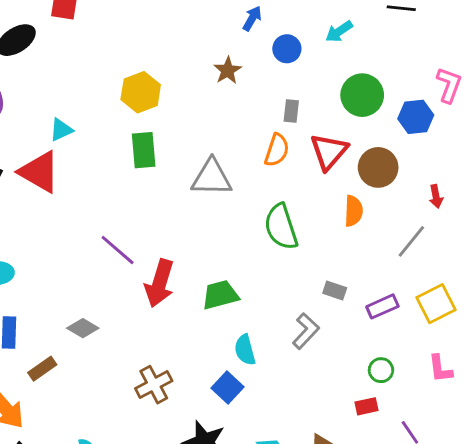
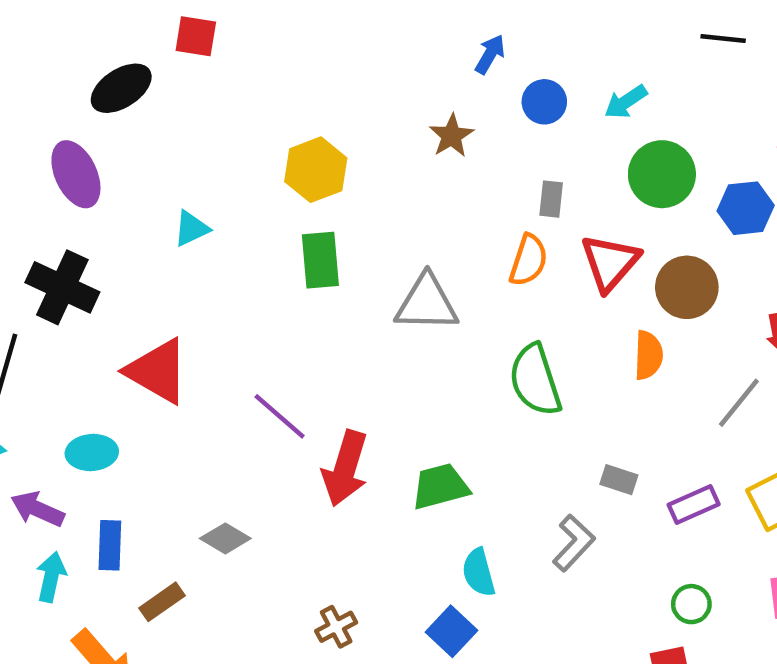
cyan arrow: (339, 31) -> (626, 102), moved
red triangle: (39, 172) -> (157, 371), moved
brown cross: (154, 385) -> (336, 627), size x0.7

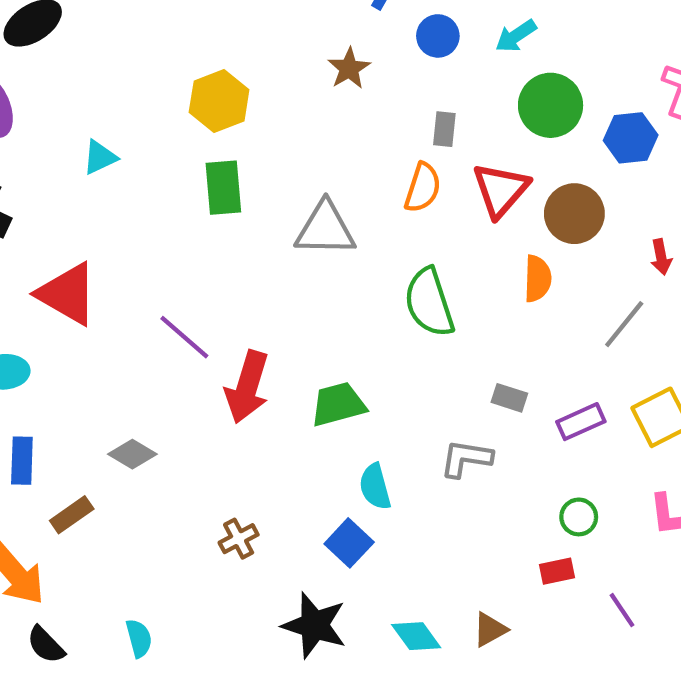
gray L-shape: (574, 543) -> (466, 458), turned -124

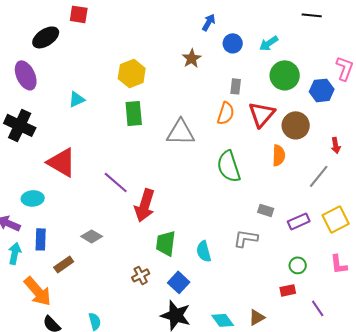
green trapezoid: (338, 404) -> (166, 243), moved, turned -68
blue square: (349, 543) -> (179, 282), moved

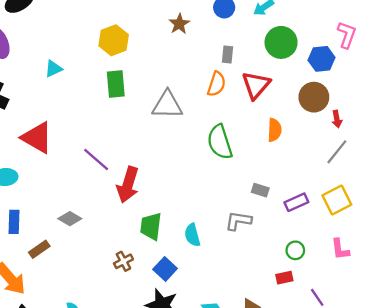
brown circle: (296, 125) -> (314, 97), moved
gray line: (319, 176) -> (337, 152), moved

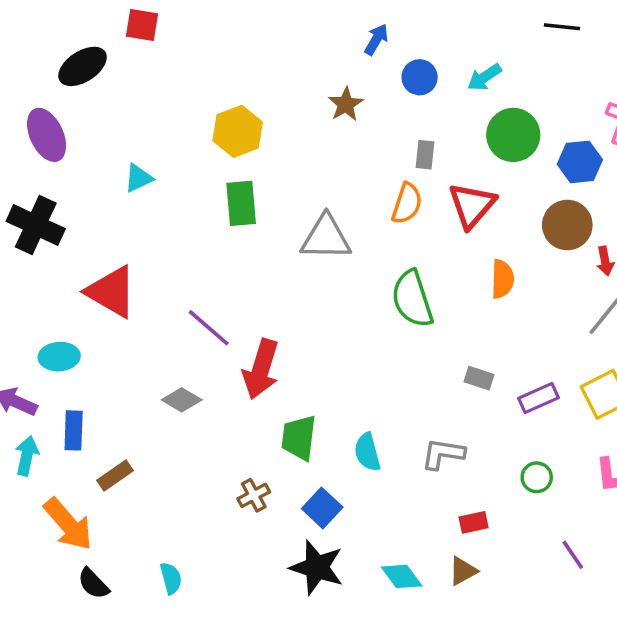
gray diamond: (70, 219) -> (182, 400), moved
gray L-shape: (238, 221) -> (443, 454), moved
red rectangle: (284, 278) -> (474, 522), moved

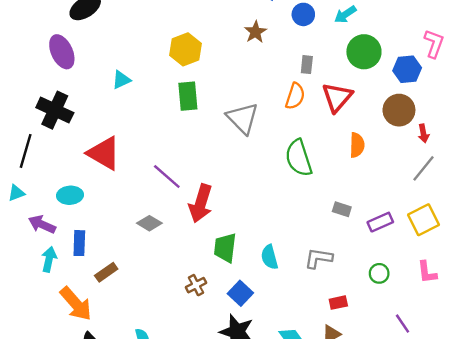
gray triangle: (326, 238) -> (243, 118), turned 44

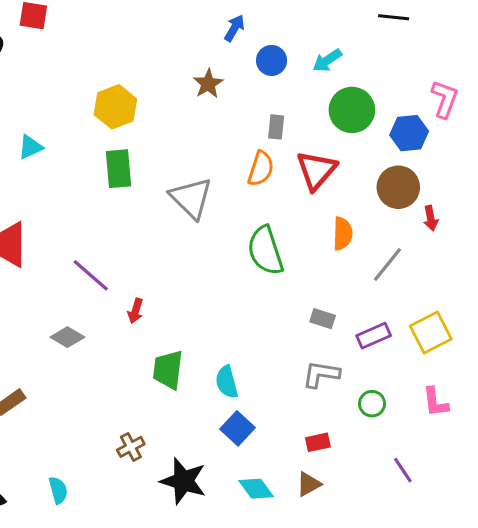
gray line: (423, 168) -> (387, 265), moved
red arrow: (201, 203) -> (135, 311), size x0.5
gray L-shape: (318, 258) -> (321, 374), moved
brown cross: (196, 285) -> (131, 447), moved
blue square: (240, 293) -> (238, 428), moved

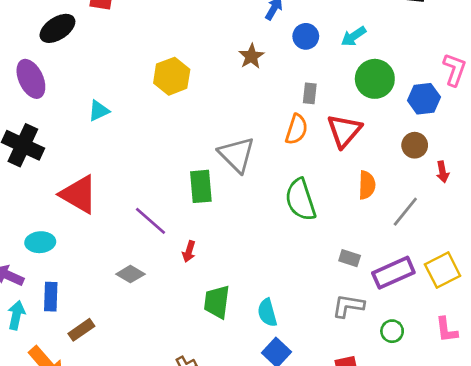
green rectangle: (118, 169) -> (201, 186), moved
brown circle: (398, 187) -> (415, 145), size x0.7
purple rectangle: (374, 336) -> (393, 273), size x1.4

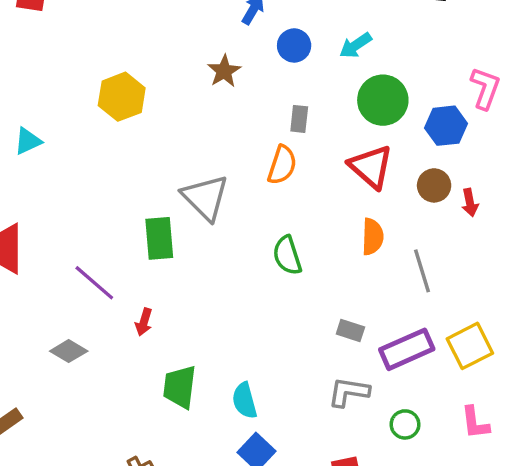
red triangle: (344, 131) -> (371, 167), moved, turned -30
red arrow: (443, 172) -> (470, 203), moved
green semicircle: (300, 200) -> (287, 255), size x0.7
gray line: (405, 212) -> (422, 271), turned -56

